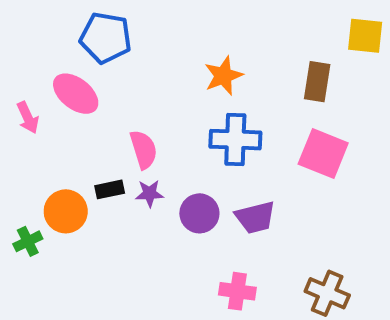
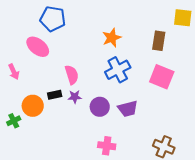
pink arrow: (28, 118) -> (14, 72), moved
blue cross: (235, 140) -> (118, 70), turned -30
pink cross: (237, 291) -> (107, 146), moved

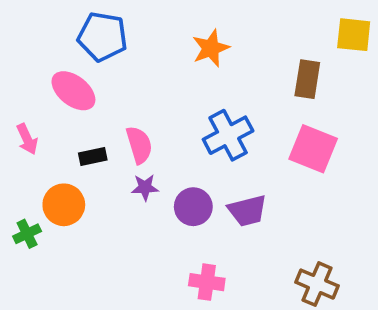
orange star: (112, 38) -> (211, 48), moved
black rectangle: (55, 95) -> (93, 156), moved

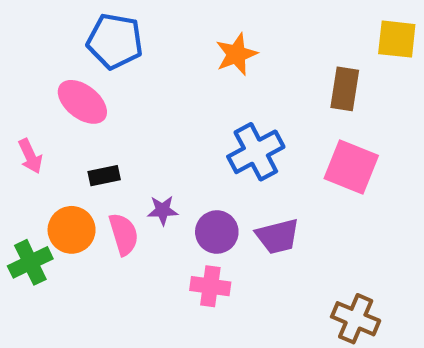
pink semicircle: (139, 145) -> (124, 234), moved
green cross: (27, 234) -> (30, 262), size x1.4
pink cross: (207, 282) -> (210, 286), moved

